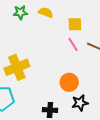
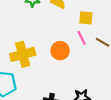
orange circle: (69, 82) -> (60, 51), moved

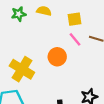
yellow cross: (23, 54) -> (22, 69), turned -30

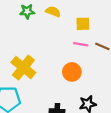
pink line: (75, 39) -> (81, 44), turned -48
orange circle: (57, 57) -> (72, 72), moved

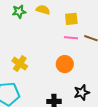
yellow cross: (23, 67) -> (20, 64), size x0.7

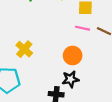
black star: (82, 93) -> (70, 79), moved

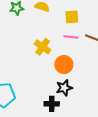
yellow cross: (24, 49) -> (43, 47), moved

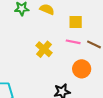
orange circle: (64, 65) -> (82, 69), moved

